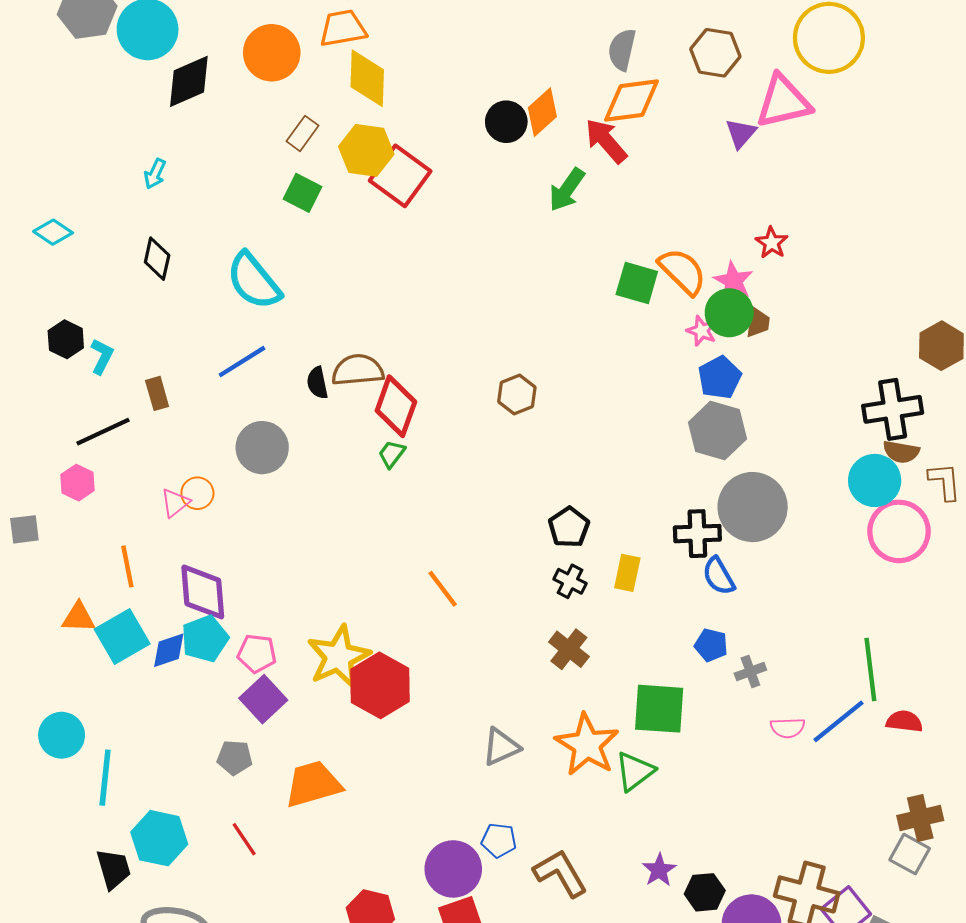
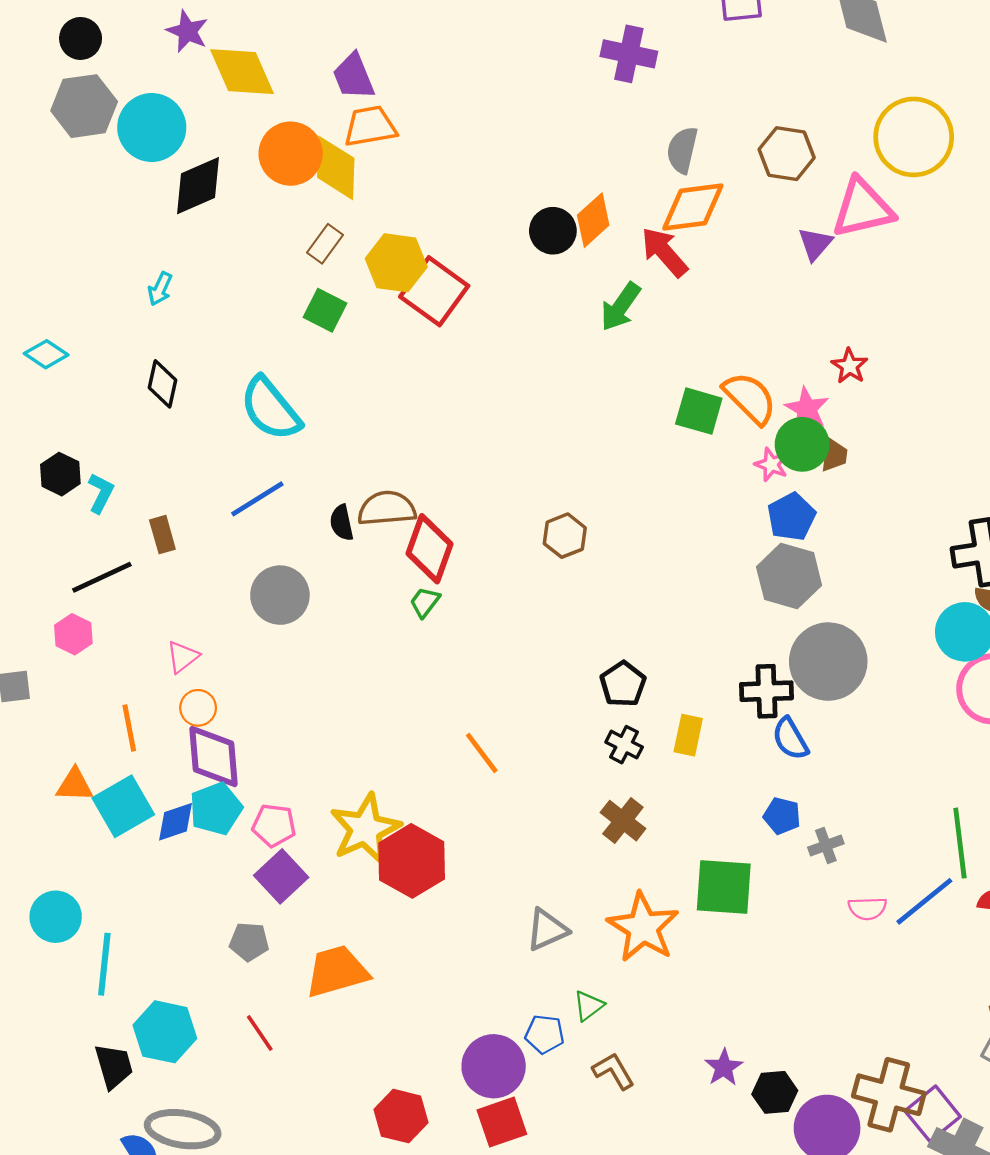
yellow diamond: (367, 78) -> (336, 168), moved
orange circle: (197, 493) -> (198, 708), moved
green triangle: (635, 771) -> (588, 1006), moved, size x0.7
brown L-shape: (560, 873) -> (613, 1071), size x0.7

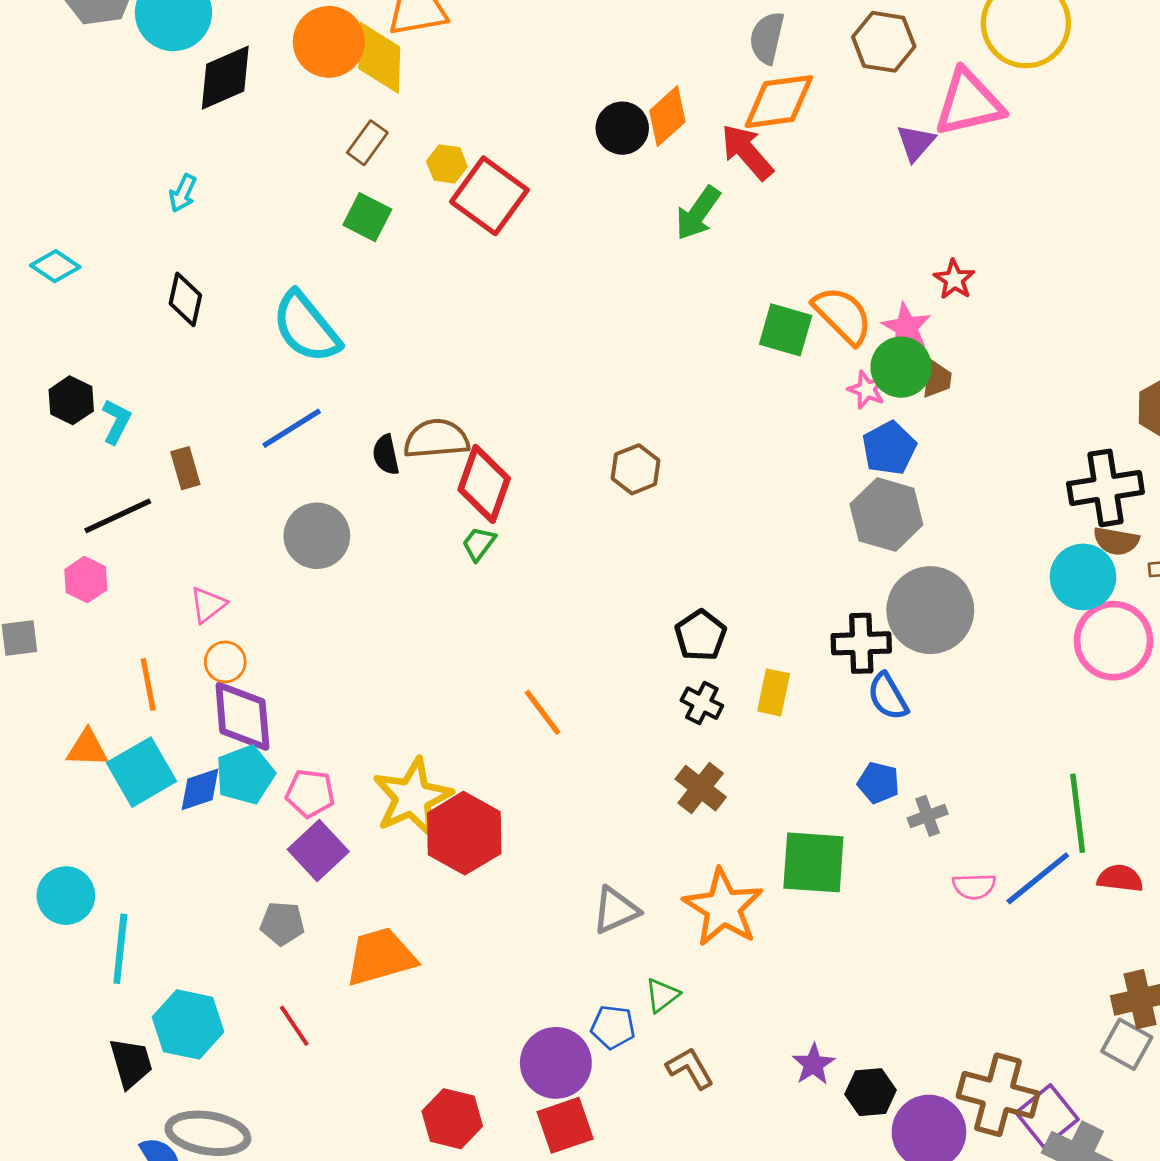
yellow hexagon: (396, 263) -> (447, 164), size x0.6

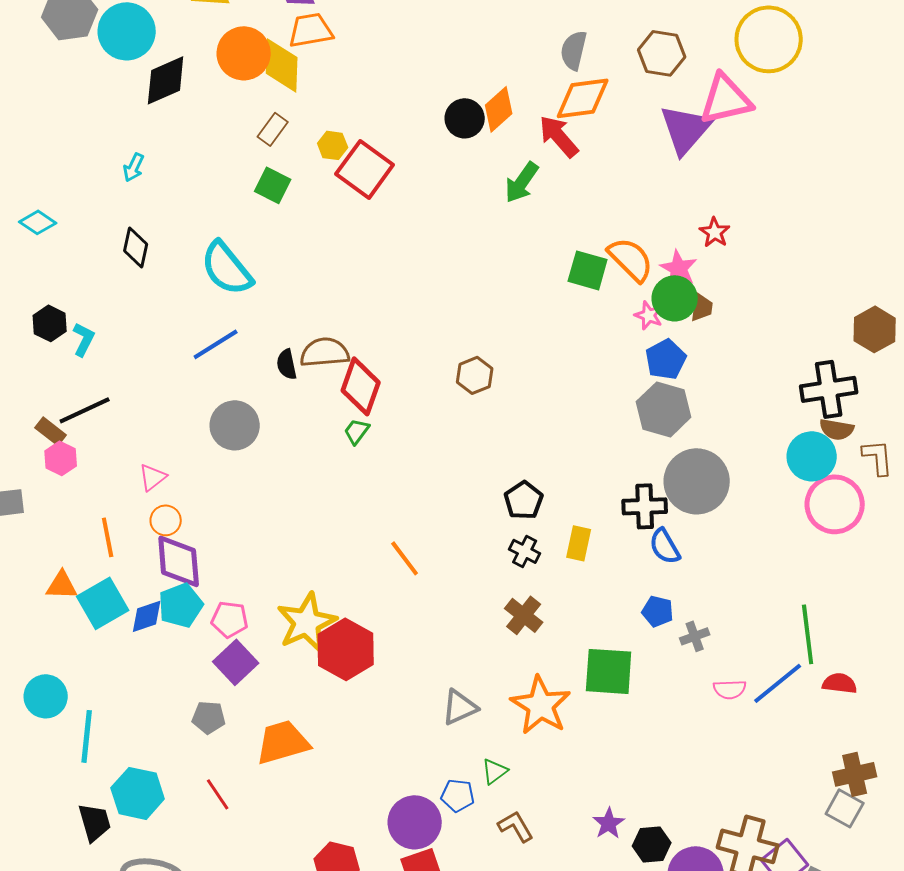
purple triangle: (916, 143) -> (686, 129), size x1.8
brown rectangle: (185, 468) -> (51, 431), moved, turned -36

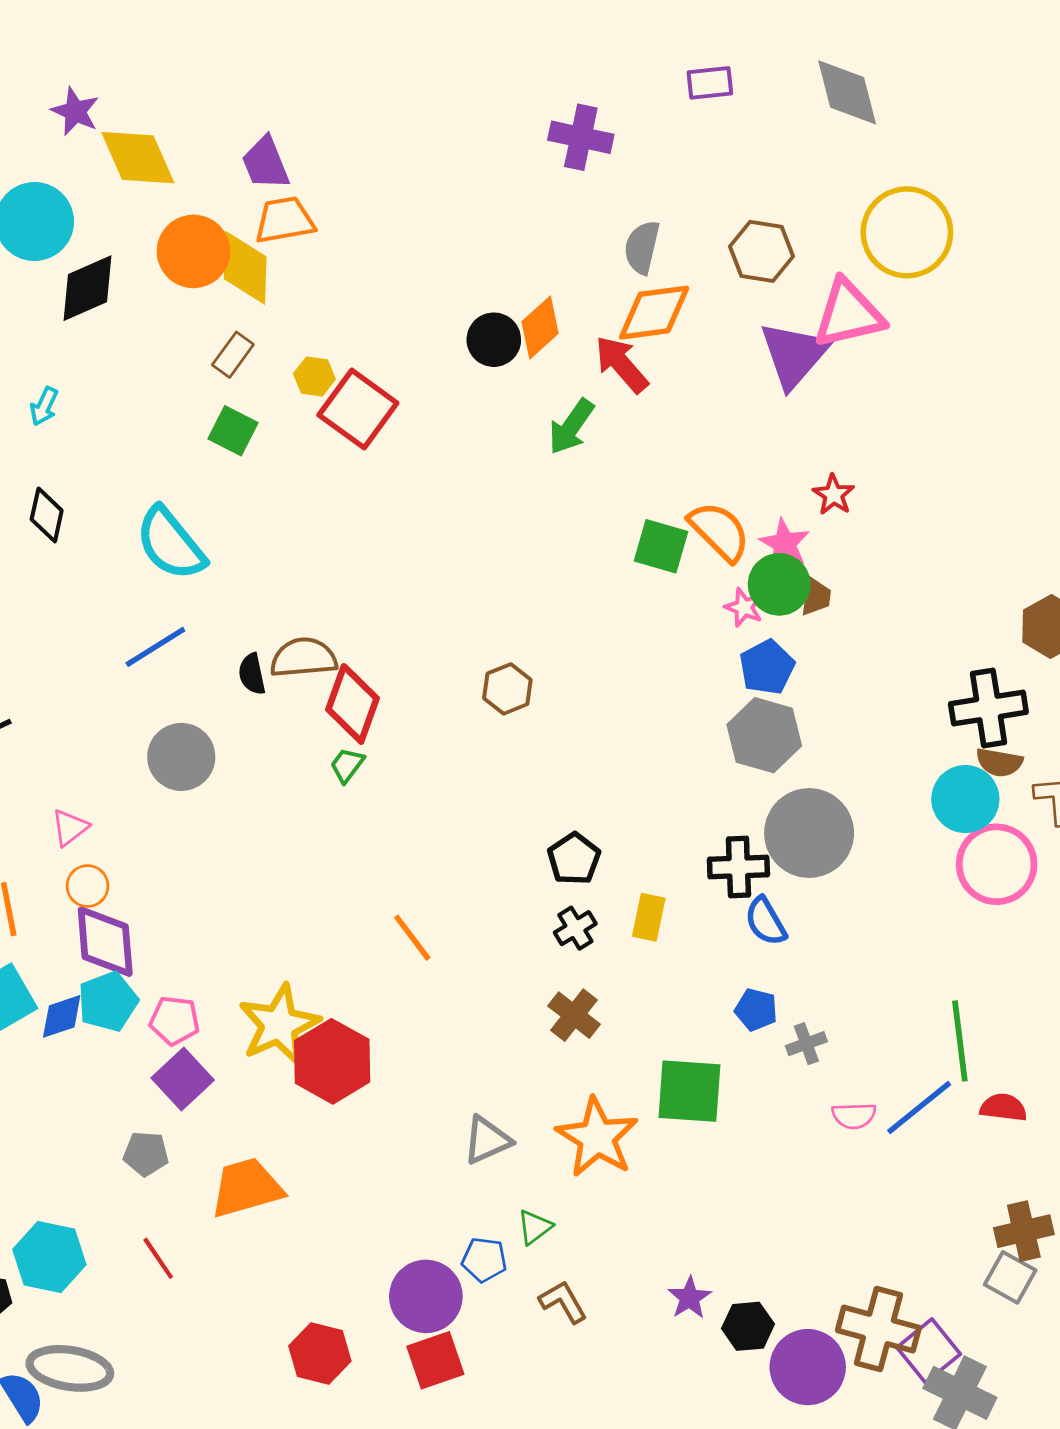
black cross: (525, 551) -> (575, 928), turned 32

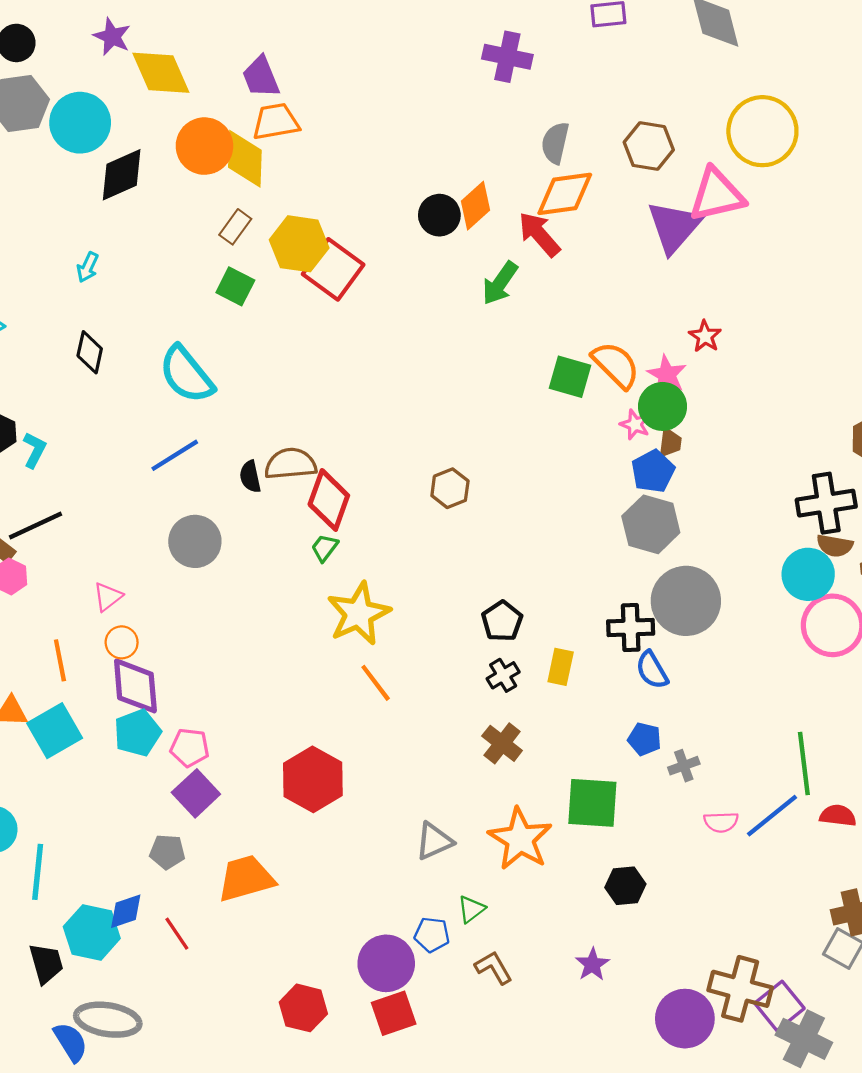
yellow hexagon: (314, 376) -> (299, 244), size x1.8
brown trapezoid: (816, 597) -> (670, 443), moved
blue diamond: (62, 1016) -> (126, 911), moved
yellow star: (279, 1025) -> (359, 614), moved
black hexagon: (748, 1326) -> (625, 886), moved

